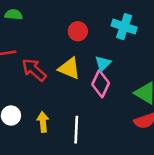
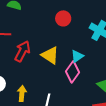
red circle: (78, 31) -> (63, 18), moved
red arrow: (34, 70) -> (22, 51), turned 65

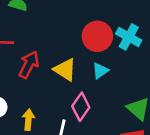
red circle: (63, 18) -> (97, 36), moved, size x1.5
pink diamond: (72, 72) -> (81, 107), moved

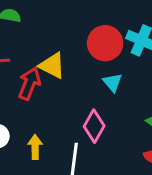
yellow triangle: (65, 70) -> (52, 66), moved
cyan triangle: (100, 71) -> (112, 82), turned -30

